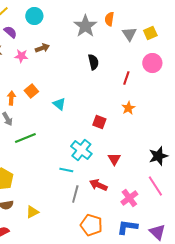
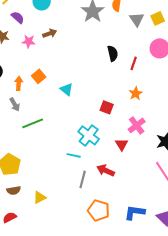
black semicircle: (93, 62) -> (113, 53), moved
pink cross: (129, 198) -> (137, 125), moved

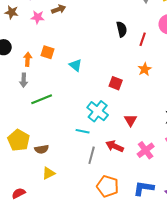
orange square: (39, 76) -> (48, 52), turned -32
gray arrow: (15, 104) -> (24, 80), turned 32
pink cross: (137, 125) -> (146, 150), moved
brown semicircle: (14, 190) -> (42, 149), moved

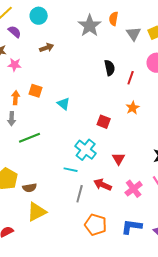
pink star: (38, 17) -> (15, 65), moved
yellow triangle: (49, 173) -> (37, 212), size x1.5

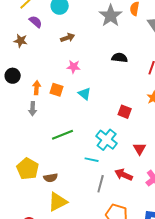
pink star: (15, 65) -> (74, 67), moved
black semicircle: (110, 68) -> (120, 58), moved, turned -70
orange square: (36, 91) -> (57, 90), moved
green line: (30, 138) -> (63, 135), moved

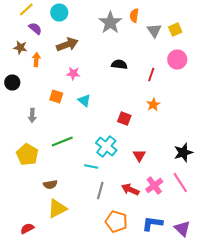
brown arrow: (68, 38) -> (67, 44), size x1.5
orange arrow: (37, 88) -> (36, 60), moved
yellow pentagon: (28, 169) -> (27, 154), moved
red arrow: (124, 175) -> (130, 190), moved

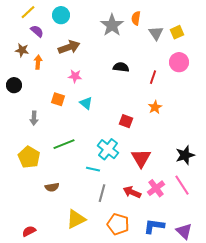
red triangle: (139, 156) -> (141, 158), size x1.5
yellow triangle: (57, 208) -> (76, 219), moved

